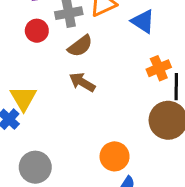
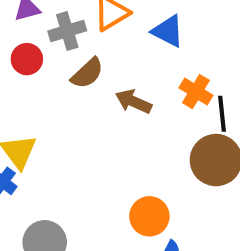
orange cross: (159, 68) -> (196, 92), turned -30
brown arrow: (82, 82) -> (134, 102), moved

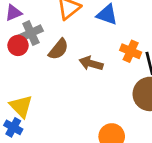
gray cross: (67, 31) -> (31, 33), moved

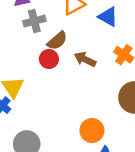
red circle: (18, 45) -> (49, 59), moved

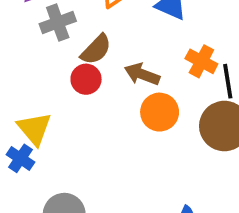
orange circle: (92, 130) -> (160, 112), moved

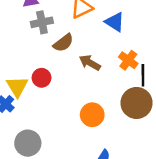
red circle: (86, 79) -> (42, 78), moved
orange circle: (160, 112) -> (92, 115), moved

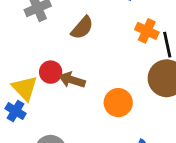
brown semicircle: (63, 43) -> (82, 28), moved
brown arrow: (90, 63) -> (72, 80), moved

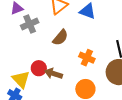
orange cross: (147, 31) -> (87, 58), moved

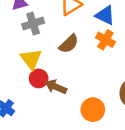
orange cross: (87, 58) -> (105, 40), moved
yellow triangle: (21, 79) -> (31, 59), moved

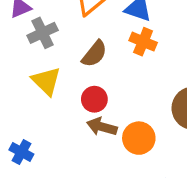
red circle: (39, 78) -> (94, 99), moved
brown arrow: (56, 87) -> (102, 127), moved

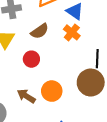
brown arrow: (102, 127) -> (26, 96), moved

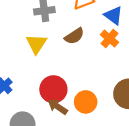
red circle: (31, 59) -> (53, 89), moved, size x1.5

